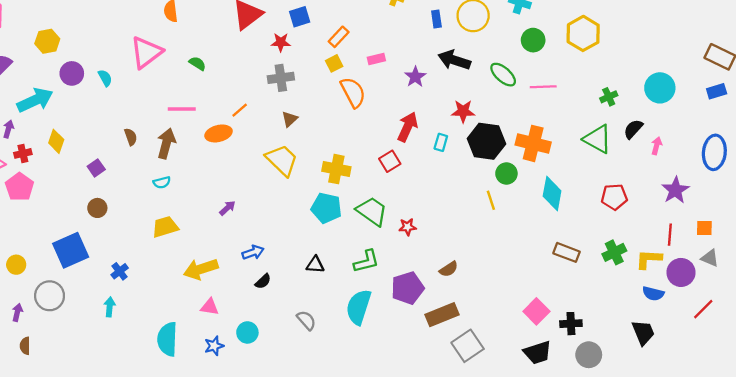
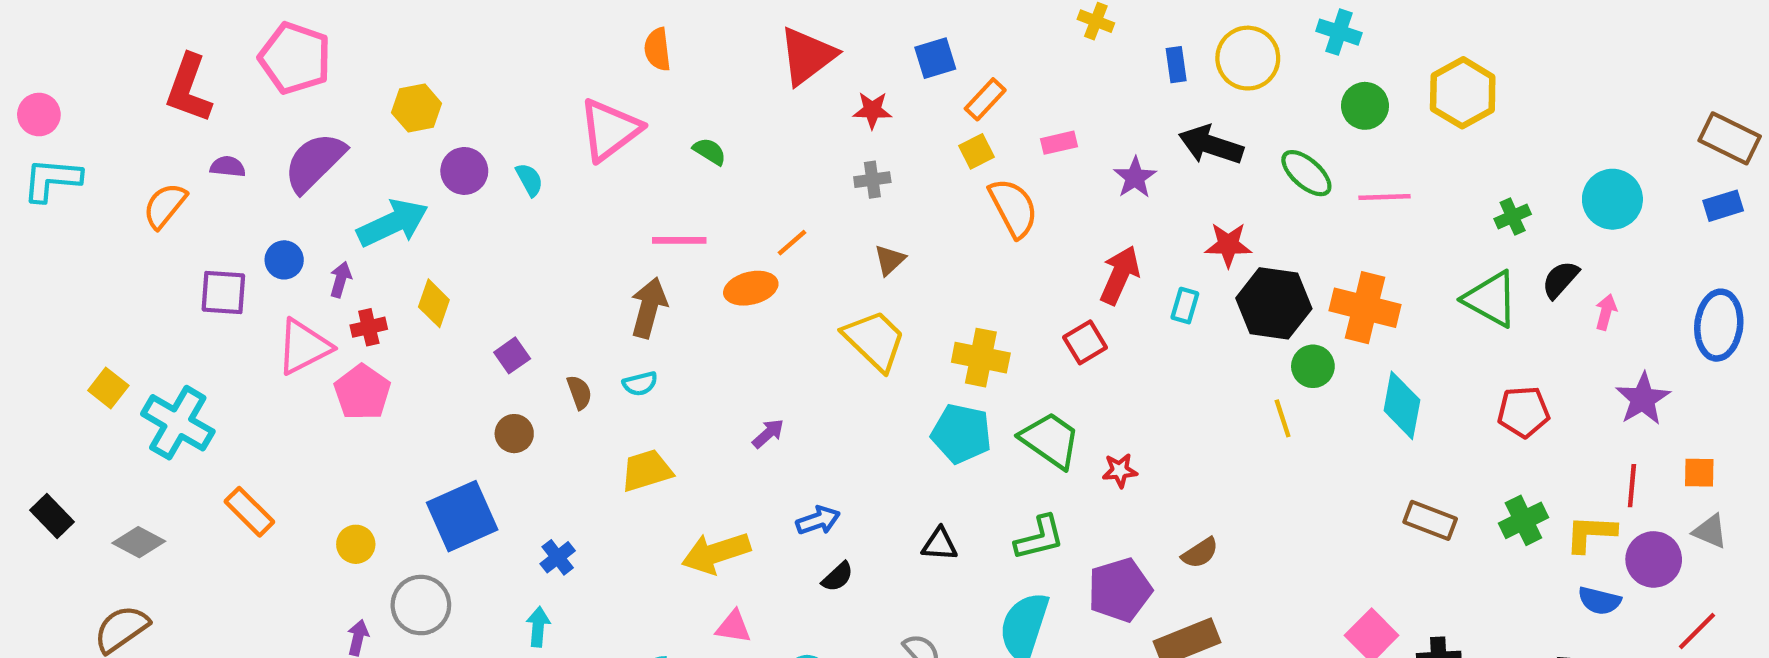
blue square: (300, 17) -> (935, 58), moved
gray cross: (281, 78) -> (872, 180), size x0.7
brown semicircle: (131, 137) -> (579, 392), moved

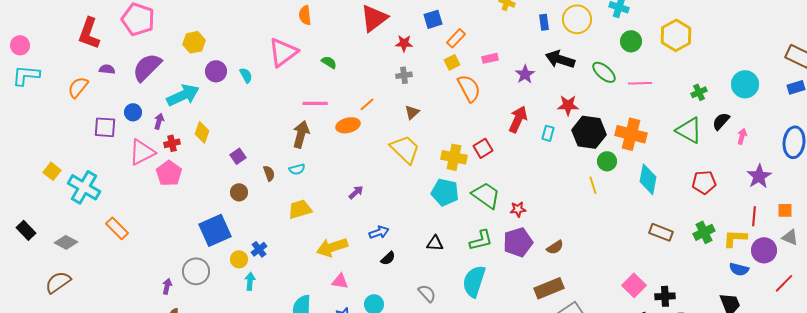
red square: (1085, 342) -> (483, 148), moved
yellow circle: (356, 544) -> (239, 259), moved
purple pentagon: (1120, 590) -> (518, 242), moved

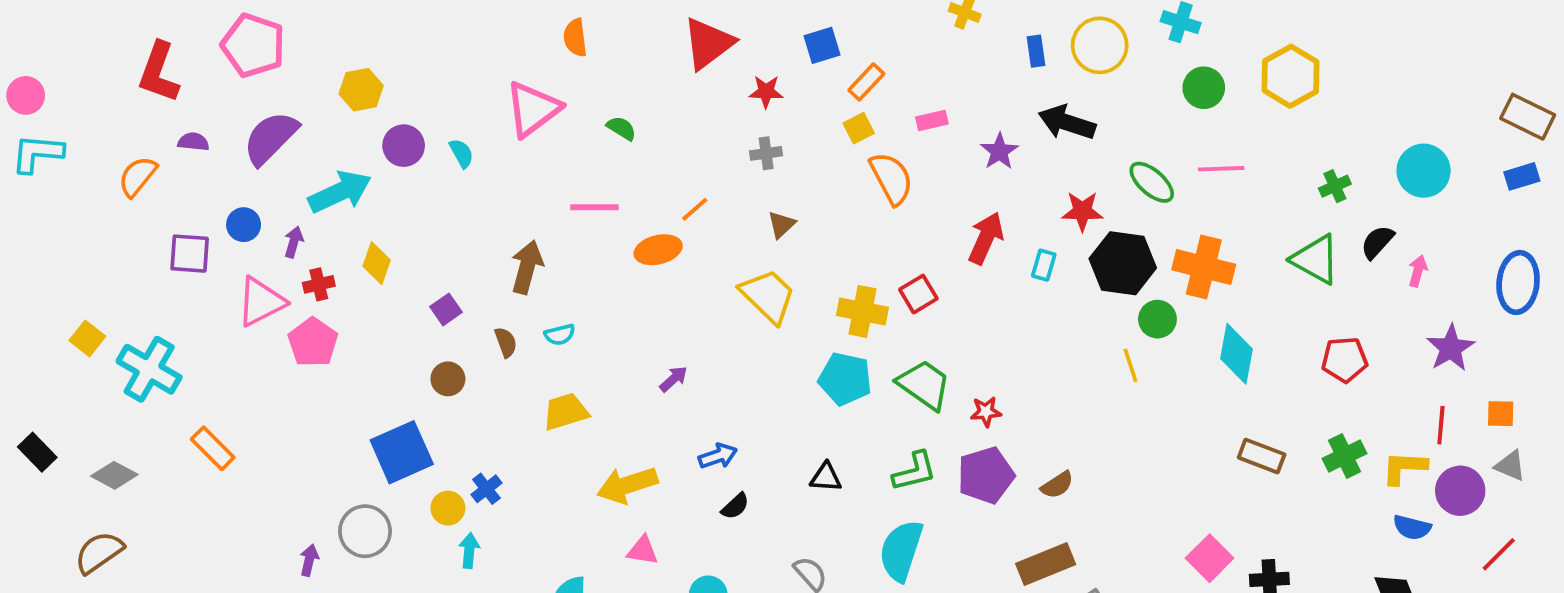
green ellipse: (604, 72) -> (1152, 182), moved
brown arrow: (301, 134) -> (527, 267), moved

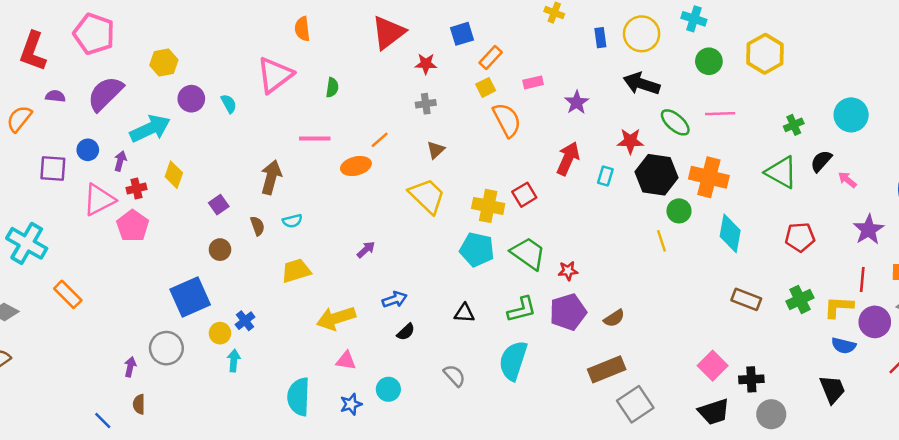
black arrow: (1067, 122) -> (642, 84), moved
green semicircle: (621, 128) -> (332, 87), turned 66
pink arrow: (1418, 271) -> (847, 180), turned -66

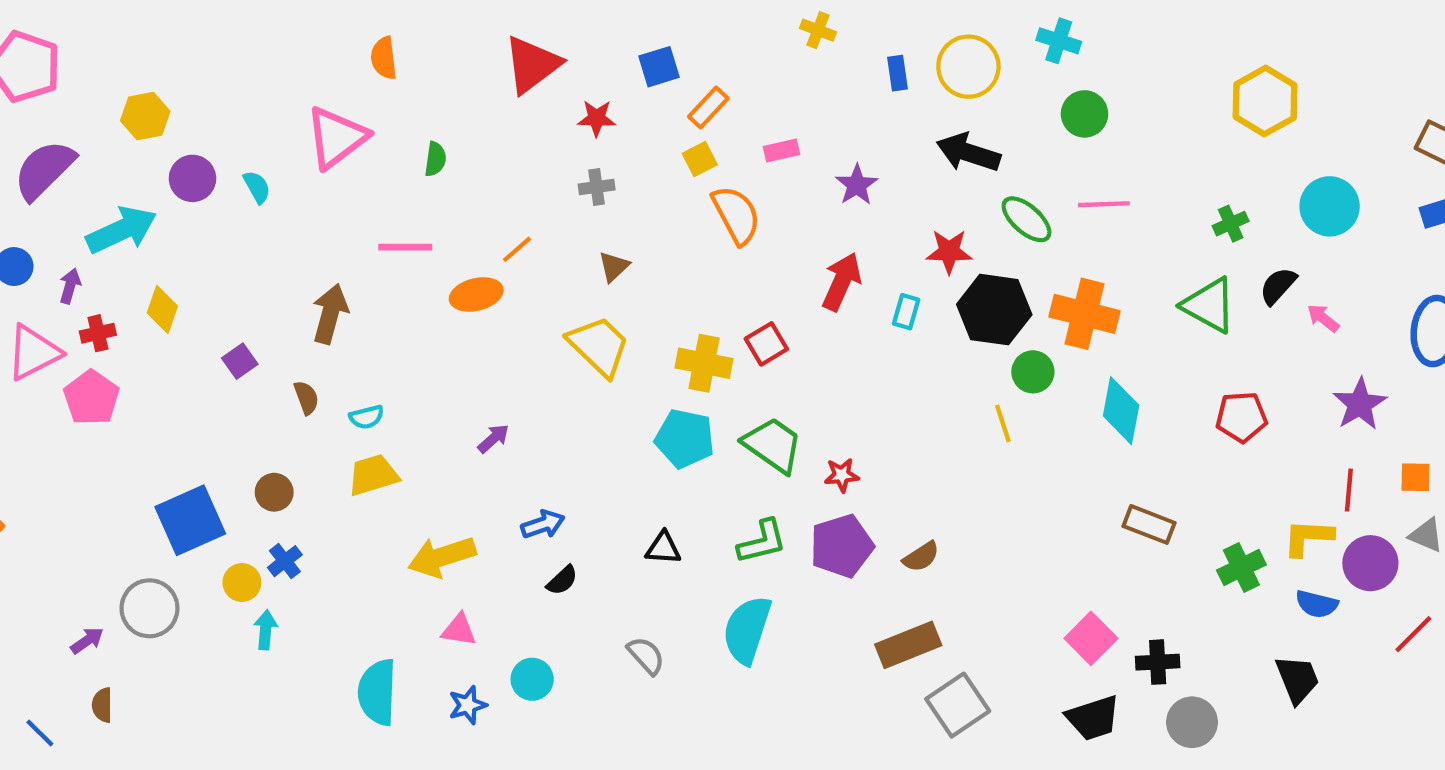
yellow hexagon: (765, 54) -> (1265, 101), moved
cyan semicircle: (292, 221) -> (367, 417), moved
brown circle: (220, 250) -> (274, 492), moved
green cross: (800, 299) -> (1241, 567), moved
purple arrow: (130, 367) -> (87, 641), turned 42

